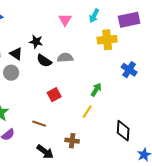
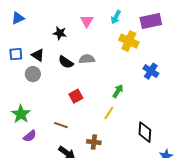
yellow cross: (107, 40) -> (129, 41), turned 30
black star: (36, 42) -> (60, 33), moved

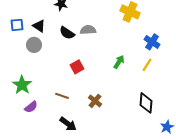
yellow line: (109, 113) -> (147, 65), moved
brown cross: (94, 142) -> (95, 101), moved, turned 32

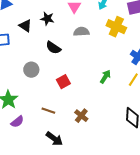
black triangle: (39, 26) -> (25, 26), moved
gray semicircle: (88, 30) -> (81, 32), moved
gray circle: (34, 45) -> (31, 70), moved

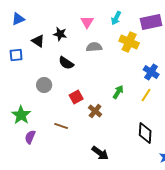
brown cross: (81, 116) -> (95, 111), moved
purple semicircle: (17, 122) -> (30, 137), turned 152
black arrow: (54, 139) -> (100, 153), moved

